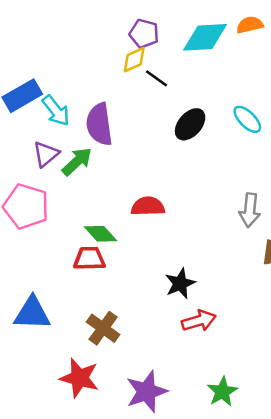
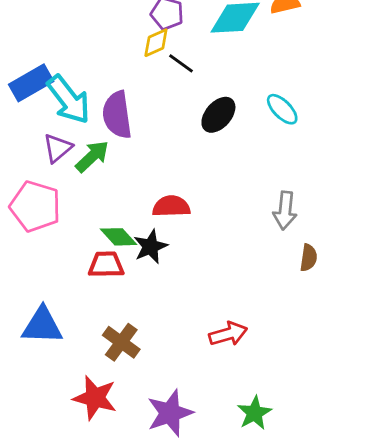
cyan arrow: (56, 111) -> (69, 100), size x1.4
black star: (180, 283) -> (150, 247), moved

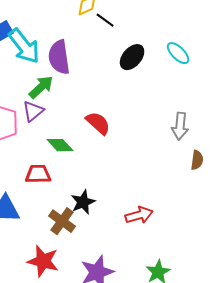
purple triangle: (58, 148) -> (33, 111), moved
red semicircle: (171, 206) -> (98, 123), turned 44
black star: (150, 247) -> (83, 202), moved
red trapezoid: (106, 265) -> (38, 174), moved

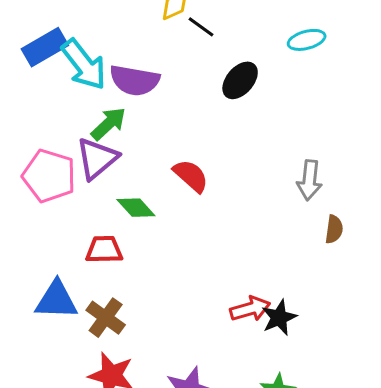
cyan ellipse: (178, 53) -> (307, 40), moved, turned -60
purple semicircle: (59, 57) -> (134, 80), turned -72
purple triangle: (33, 111) -> (97, 158), size x1.4
black star: (83, 202) -> (279, 318), moved
brown cross: (62, 221) -> (106, 318), moved

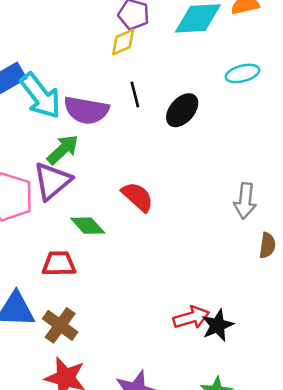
black line: (201, 27) -> (135, 94), moved, turned 40

